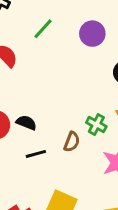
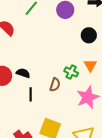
black line: (36, 154) -> (31, 94), turned -72

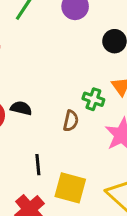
black line: (31, 94) -> (38, 165), moved

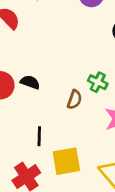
yellow square: (70, 188) -> (66, 161), turned -32

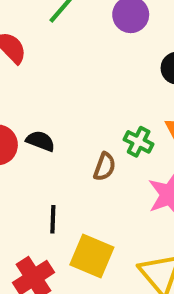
yellow square: (66, 161) -> (92, 256), turned 32

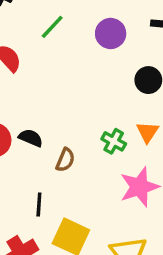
brown semicircle: (105, 167) -> (65, 160), moved

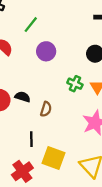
purple circle: (111, 33) -> (46, 51), moved
green cross: (114, 141) -> (75, 84), moved

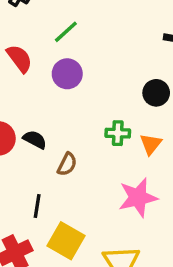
purple circle: (46, 51) -> (67, 74), moved
green cross: (75, 84) -> (118, 133), turned -32

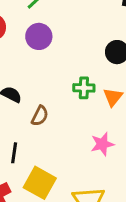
pink star: (138, 198) -> (102, 144), size x0.7

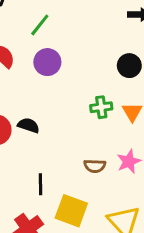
brown semicircle: (40, 116) -> (95, 166), moved, turned 75

